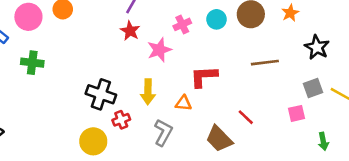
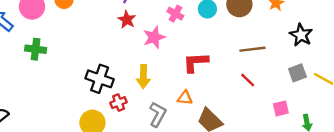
pink cross: (182, 24) -> (175, 14), turned -35
orange triangle: (183, 103) -> (185, 98), moved
pink square: (297, 113) -> (281, 108), moved
red line: (246, 117) -> (248, 80), moved

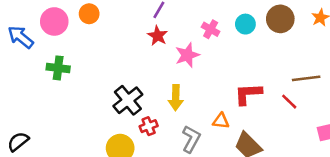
brown line: (252, 49) -> (306, 78), moved
red L-shape: (196, 62) -> (248, 94), moved
black cross: (100, 79) -> (128, 100), turned 32

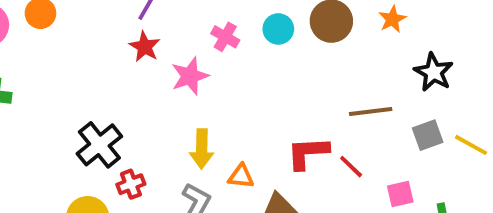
red L-shape: (248, 94) -> (308, 153), moved
yellow arrow: (176, 98) -> (202, 149), moved
red line: (289, 102) -> (351, 167), moved

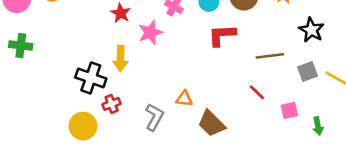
black cross: (99, 145) -> (91, 78), turned -32
yellow arrow: (202, 149) -> (121, 59), moved
red L-shape: (308, 153) -> (222, 35), moved

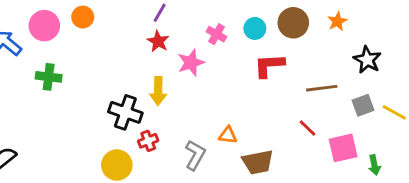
pink square: (289, 110) -> (343, 148), size x1.5
brown trapezoid: (211, 123) -> (258, 162), turned -56

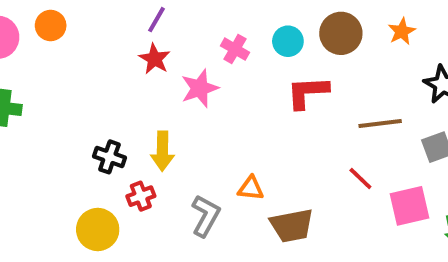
yellow arrow: (158, 91) -> (162, 151), moved
black cross: (125, 112) -> (109, 157), size x0.7

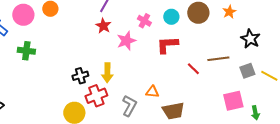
red L-shape: (308, 92) -> (167, 45), moved
black cross: (109, 157) -> (80, 76), turned -35
red line: (360, 178) -> (193, 69), moved
red cross: (141, 196) -> (96, 96), size x1.5

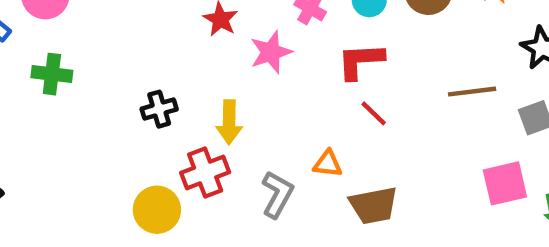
red line: (193, 69) -> (374, 113), moved
black cross: (80, 76) -> (159, 109), moved

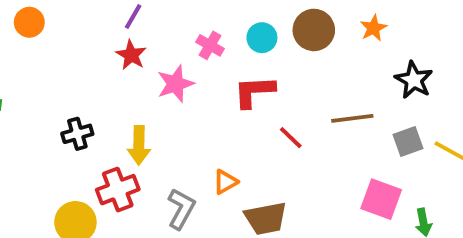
red line: (374, 113) -> (291, 138), moved
orange triangle: (328, 164) -> (225, 182), turned -36
pink square: (505, 183) -> (381, 199), turned 33

